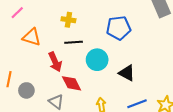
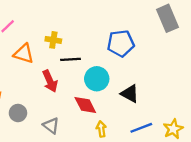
yellow cross: (68, 20) -> (53, 40), moved
red diamond: (71, 83) -> (85, 105), moved

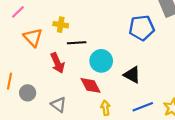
blue pentagon: (121, 43) -> (142, 28), moved
orange triangle: (24, 54) -> (33, 37), turned 30

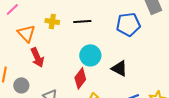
black line: (77, 43) -> (82, 21), moved
red arrow: (57, 63) -> (37, 57), moved
red diamond: (91, 85) -> (80, 78), turned 65

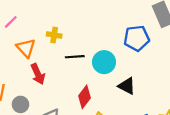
black line: (82, 21) -> (75, 57), moved
cyan circle: (90, 55) -> (104, 62), moved

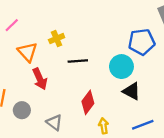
yellow cross: (54, 35) -> (57, 39), turned -32
cyan circle: (104, 62) -> (121, 67), moved

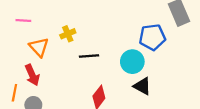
pink line: (12, 25) -> (23, 20), turned 48
red arrow: (40, 79) -> (32, 75), moved

